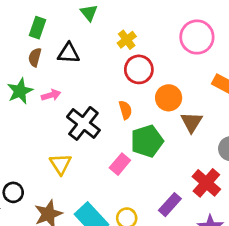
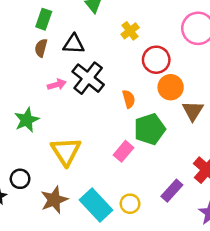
red circle: (139, 69) -> (156, 60), moved
green star: (20, 91) -> (27, 120), moved
black cross: (83, 123) -> (88, 78), moved
yellow triangle: (60, 164) -> (66, 151), size x1.4

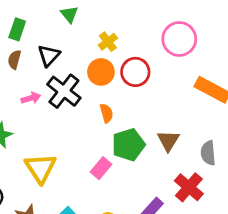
black triangle: (74, 44) -> (49, 55), turned -50
orange circle: (171, 87) -> (101, 72), moved
brown triangle: (193, 111) -> (168, 141), moved

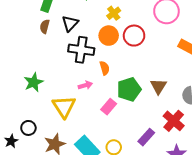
black cross: (64, 91) -> (81, 50), turned -30
pink arrow: (31, 98) -> (85, 85), moved
orange semicircle: (106, 113) -> (105, 68), moved

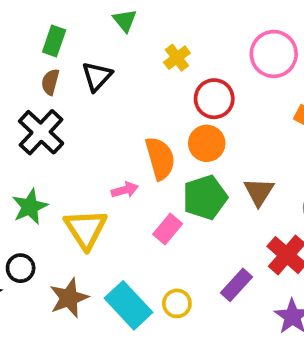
orange circle: (109, 36) -> (207, 143), moved
black cross: (81, 50) -> (41, 132), moved, turned 35
orange semicircle: (105, 68) -> (160, 158), size x1.6
green star: (34, 82) -> (30, 207), moved

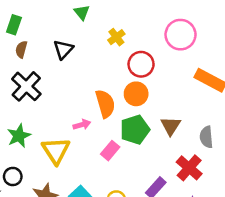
green rectangle: (54, 41) -> (14, 25), moved
brown semicircle: (50, 82) -> (21, 49), moved

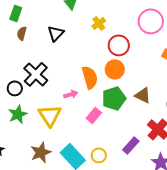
black cross: (26, 86) -> (36, 74), moved
brown triangle: (171, 126) -> (143, 95), turned -36
green star: (19, 136) -> (18, 114), moved
black circle: (13, 177) -> (15, 88), moved

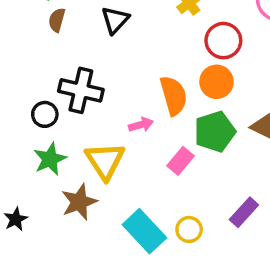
black cross: (36, 74) -> (81, 90), turned -30
brown star: (41, 152) -> (79, 202), moved

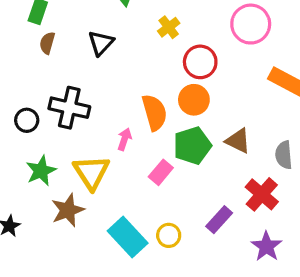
black circle: (45, 114) -> (27, 120), moved
pink arrow: (141, 125) -> (125, 139), turned -55

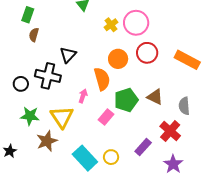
pink circle: (251, 24) -> (136, 23), moved
black triangle: (101, 43) -> (68, 55), moved
red circle: (200, 62) -> (147, 53), moved
orange circle: (194, 100) -> (118, 59), moved
green star: (41, 171) -> (30, 116), turned 30

